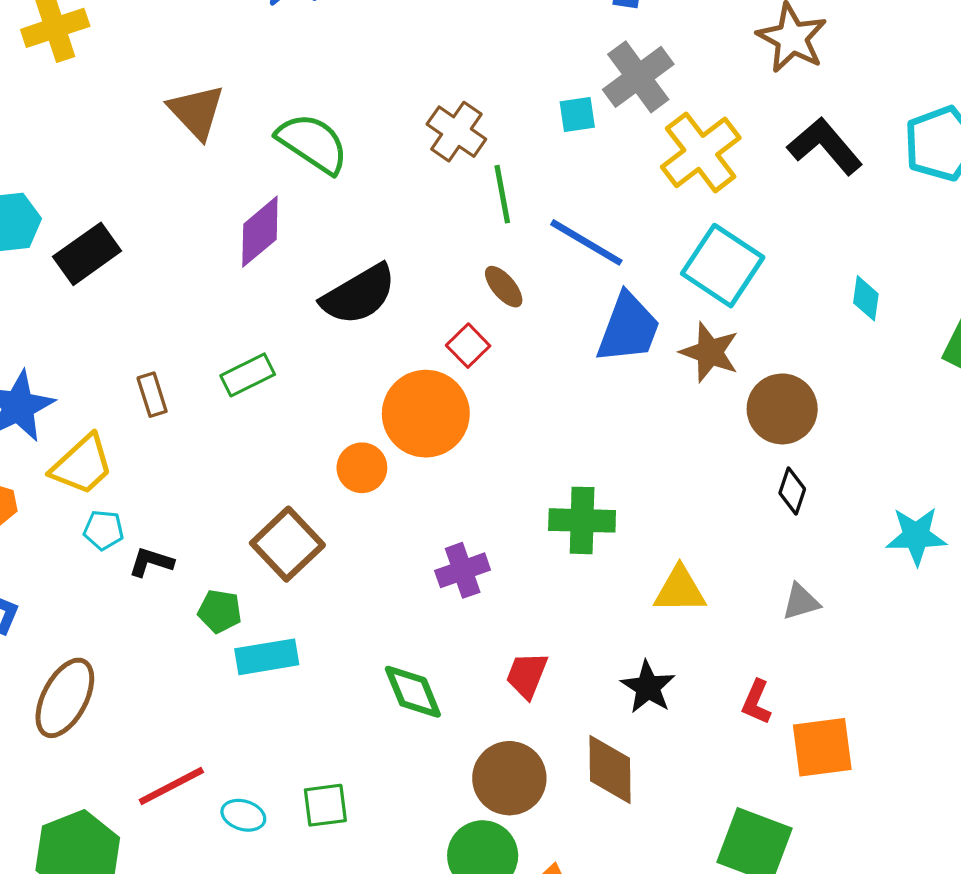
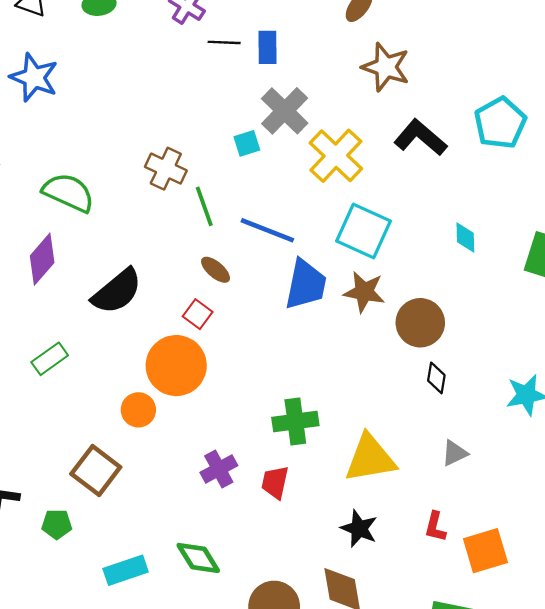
yellow triangle: (680, 590) -> (370, 458), size x1.4
cyan rectangle: (267, 657) -> (126, 570), moved
red trapezoid: (527, 675) -> (275, 482), moved

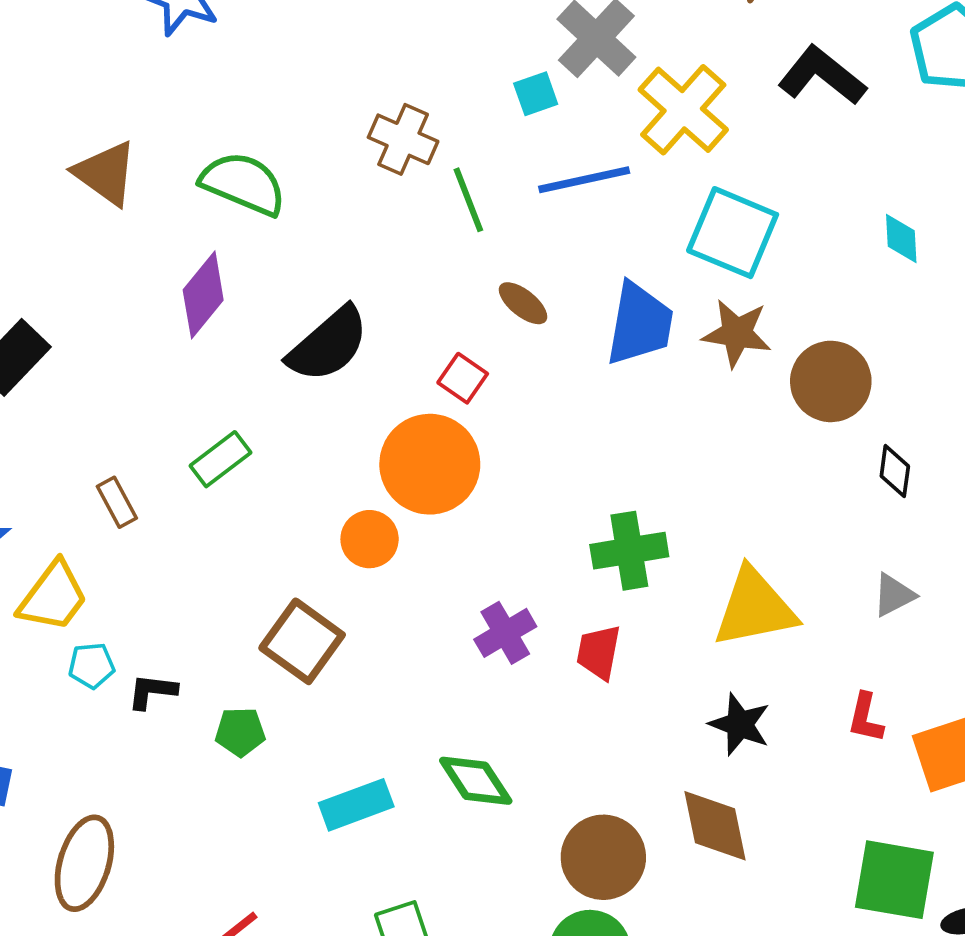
blue line: (267, 230) -> (584, 180), moved, turned -32
brown ellipse: (216, 270) -> (523, 303), moved
black diamond: (436, 378) -> (895, 471), moved

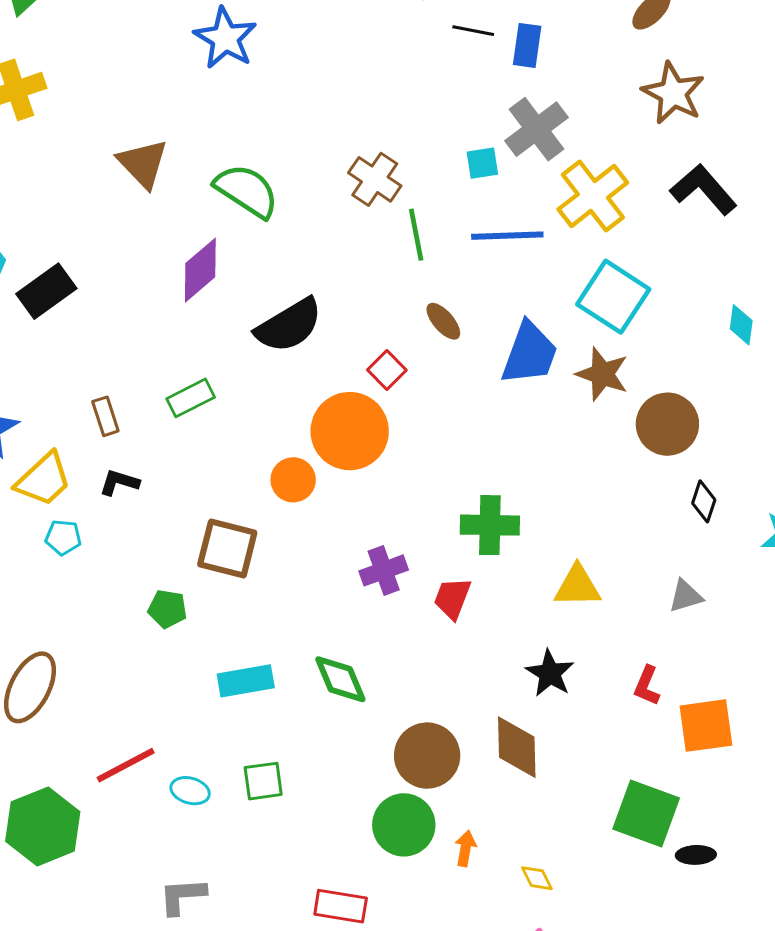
yellow triangle: (755, 608) -> (578, 586), size x0.7
brown square: (302, 641) -> (227, 548), turned -32
black L-shape: (152, 691) -> (119, 482), moved

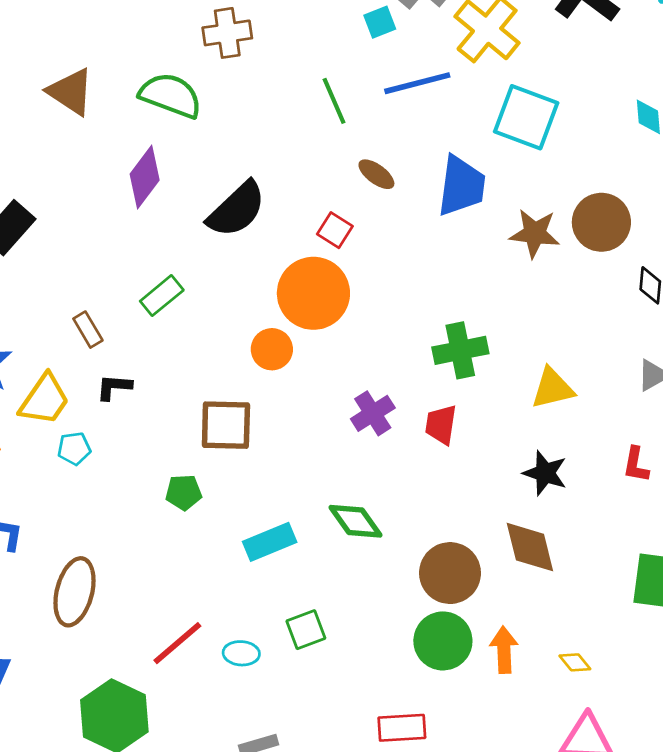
brown cross: (375, 179) -> (227, 33), moved, turned -30
brown star: (602, 374) -> (535, 233), moved
orange arrow: (465, 848) -> (504, 650), size x1.4

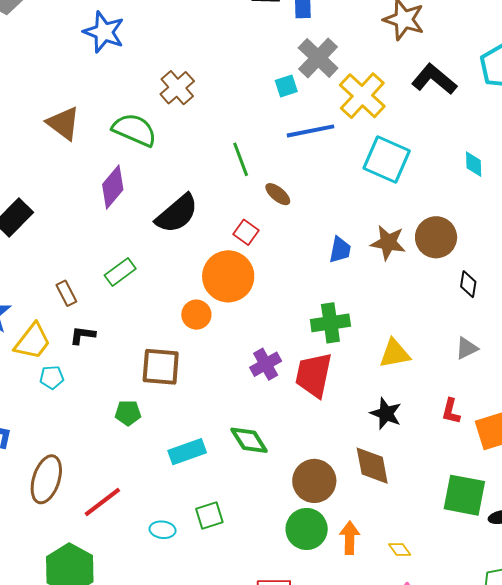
brown cross: (227, 33) -> (177, 88), turned -36
green line: (334, 101) -> (241, 159), moved
blue trapezoid: (461, 186) -> (340, 250), moved, size x0.6
red trapezoid: (441, 425) -> (314, 375), size x1.6
red line: (177, 643) -> (102, 502), moved

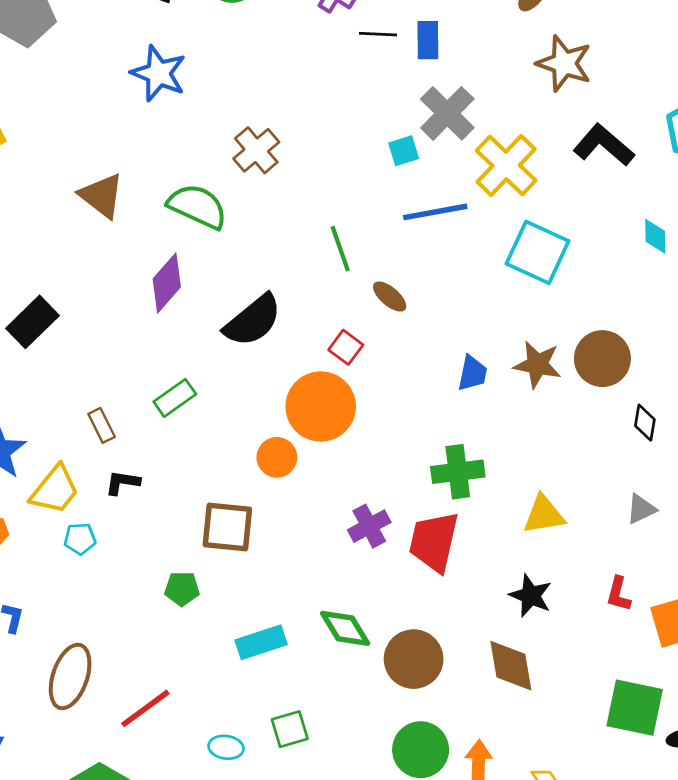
cyan diamond: (474, 164) -> (655, 236), moved
brown circle: (314, 481) -> (414, 659), moved

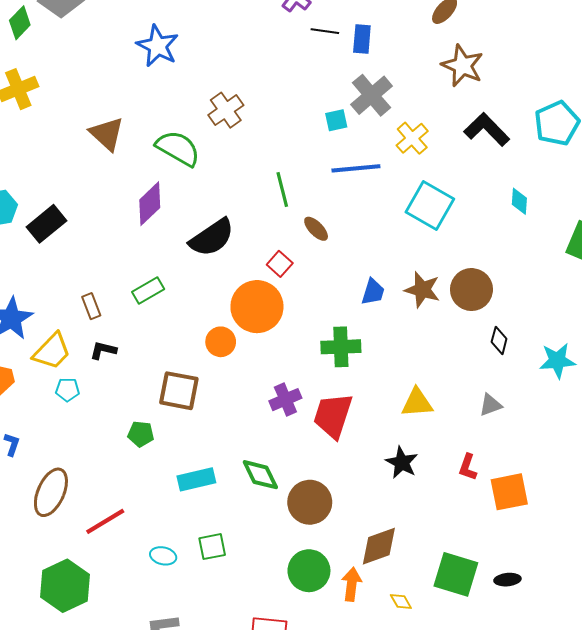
yellow cross: (506, 165) -> (412, 138), size x0.7
green cross: (458, 472) -> (341, 347), moved
brown diamond: (511, 666) -> (379, 546), moved, turned 75
green square: (635, 708) -> (456, 574), moved

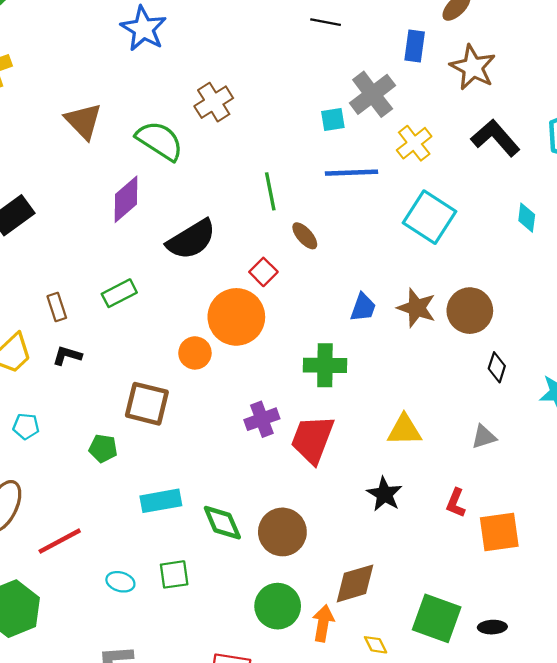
blue rectangle: (362, 39) -> (415, 46), moved
cyan pentagon: (67, 390) -> (26, 426), moved
green diamond: (260, 475) -> (222, 523), moved

